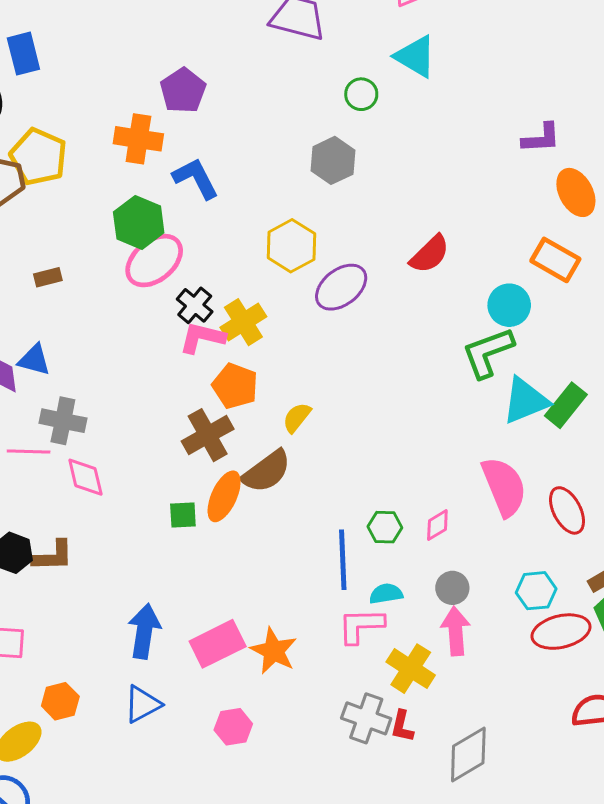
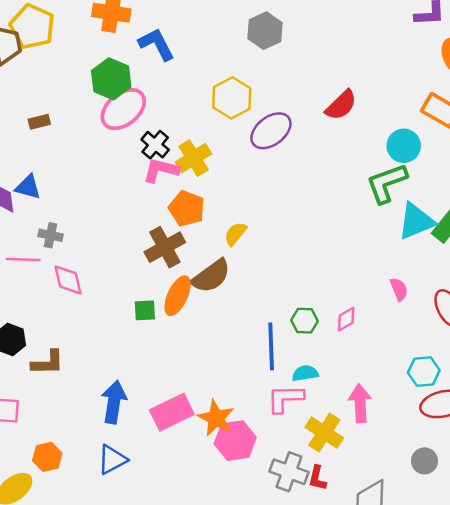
gray cross: (63, 421) -> (51, 235), size x0.7
pink semicircle: (504, 487) -> (399, 289), size x0.5
brown L-shape: (53, 556) -> (48, 363), moved
gray circle: (452, 588) -> (424, 461), moved
pink hexagon: (233, 727) -> (235, 441), moved, size x1.4

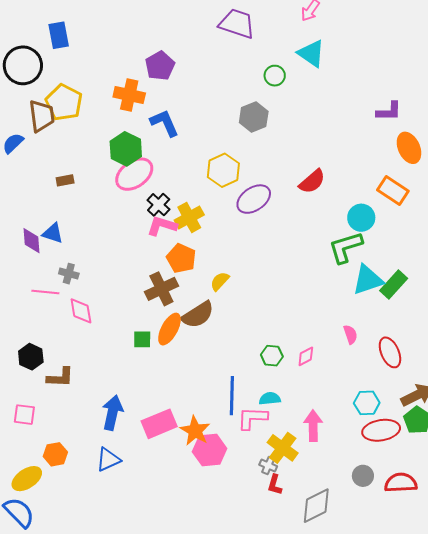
blue line: (271, 346) -> (232, 396), moved
gray cross: (289, 472) -> (268, 465), moved, size x0.6

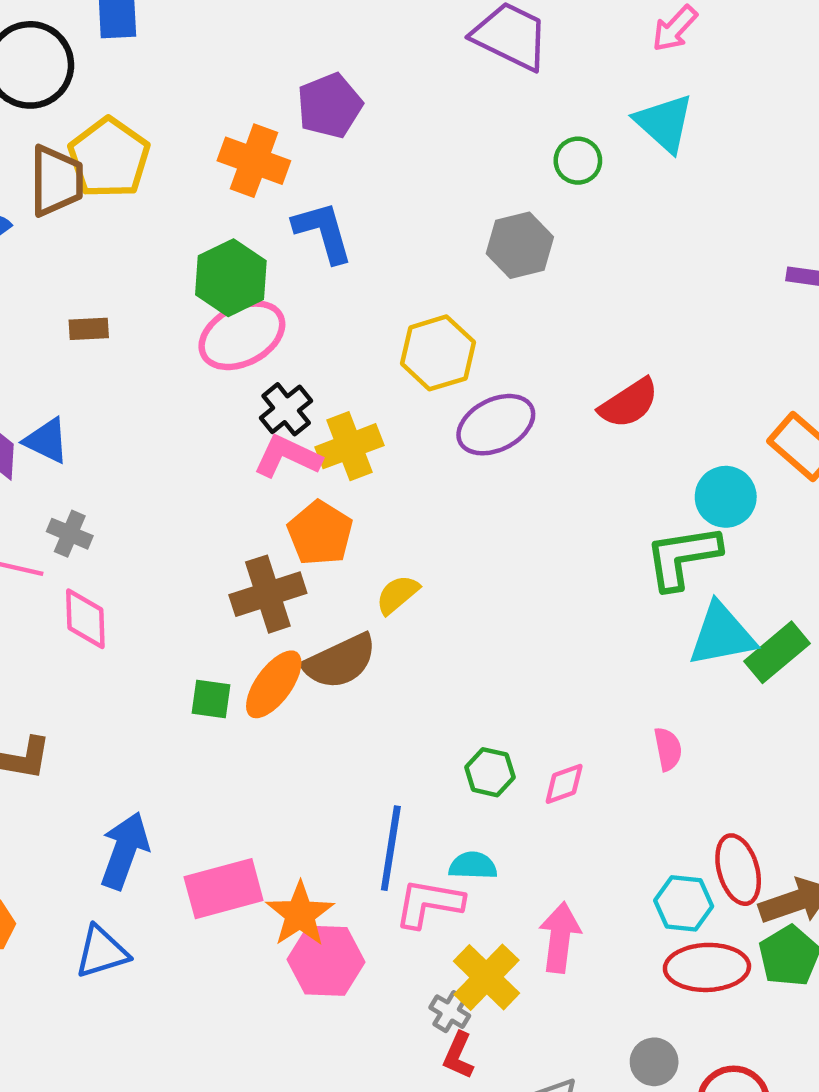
red ellipse: (390, 352) -> (738, 870), moved

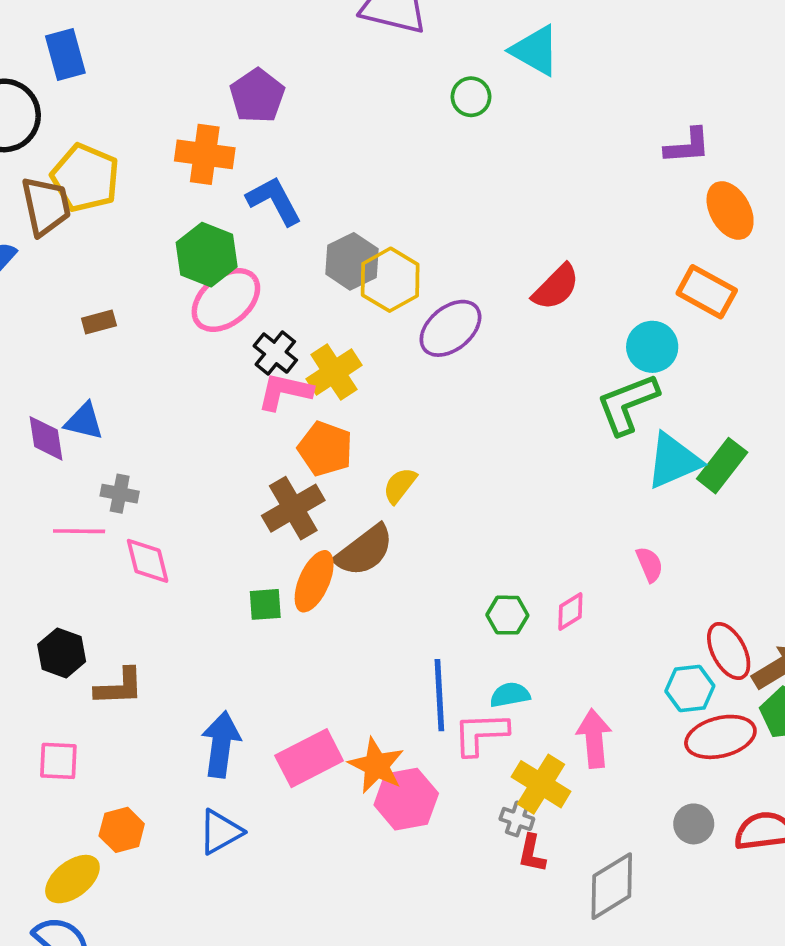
gray hexagon: (520, 245) -> (352, 261), moved

